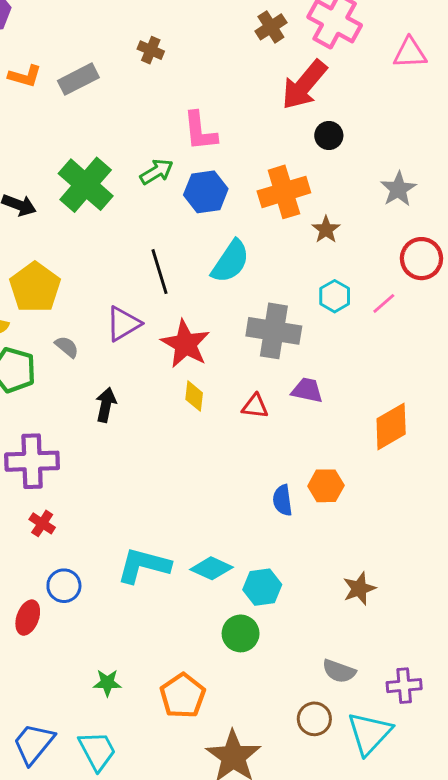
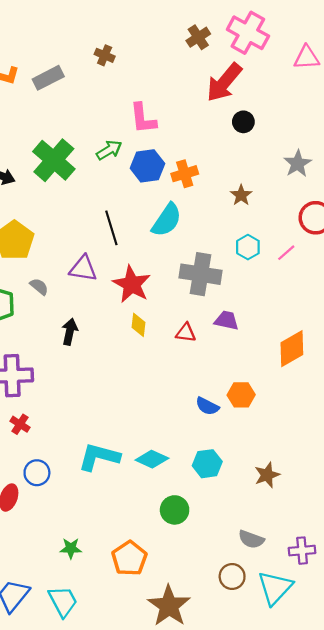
orange cross: (284, 192) -> (185, 174), moved, size x0.7
purple triangle: (123, 324) -> (83, 269), turned 40
blue semicircle: (283, 500) -> (207, 406), turned -55
cyan hexagon: (262, 587) -> (207, 464), moved

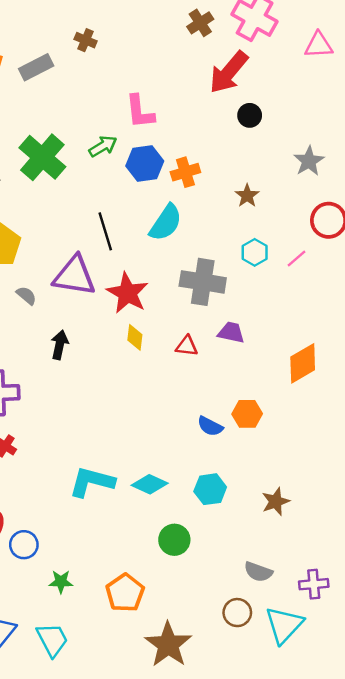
brown cross: (105, 55) -> (86, 40), moved
purple triangle: (83, 269) -> (74, 276), size x1.4
blue circle: (37, 473) -> (24, 545), moved

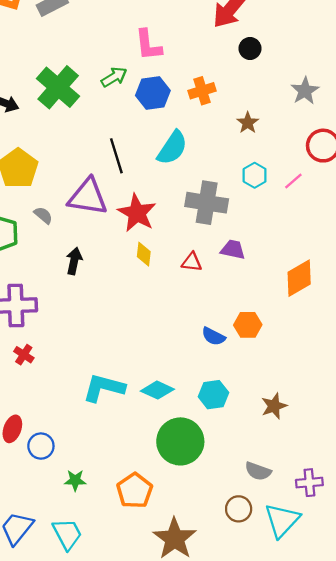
orange cross: (185, 172) -> (202, 91), moved
green circle: (174, 540) -> (180, 441), size x1.6

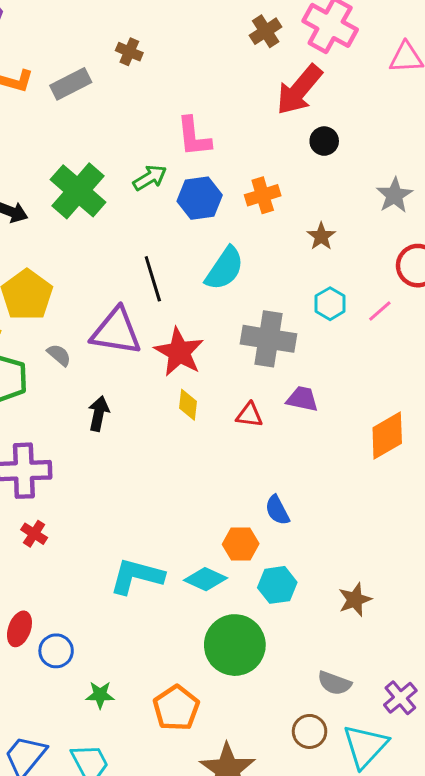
orange hexagon: (248, 325) -> (241, 544), moved
blue semicircle: (213, 336) -> (277, 510), turned 35
purple cross: (309, 483) -> (400, 698), turned -35

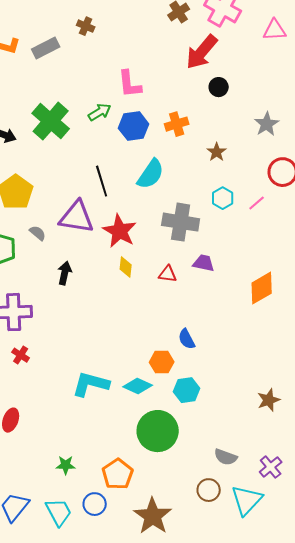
brown star: (355, 600) -> (269, 400), moved
blue circle: (56, 651) -> (95, 504), moved

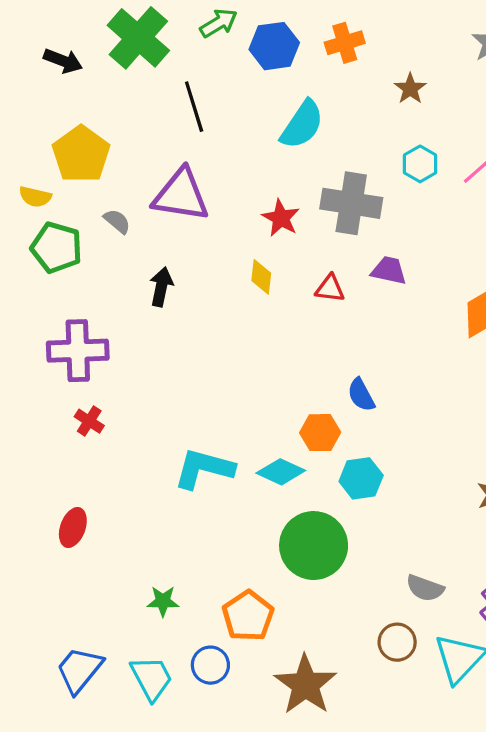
black line: (102, 181) -> (194, 107), moved
red star: (120, 231) -> (281, 218), moved, size x0.7

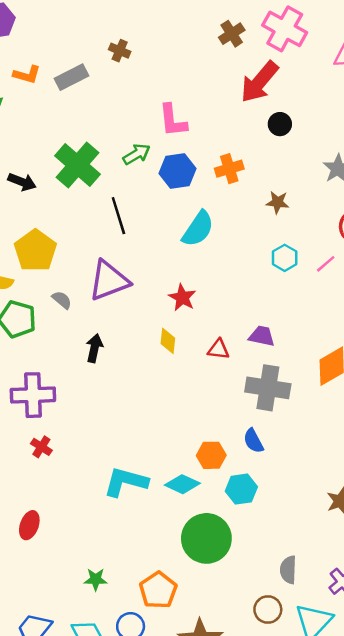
brown star: (410, 89) -> (277, 202), turned -30
purple triangle: (181, 195) -> (109, 281), turned -30
gray cross: (351, 203) -> (268, 388), moved
blue semicircle: (361, 395) -> (253, 441), moved
gray semicircle: (425, 588) -> (288, 570), turned 72

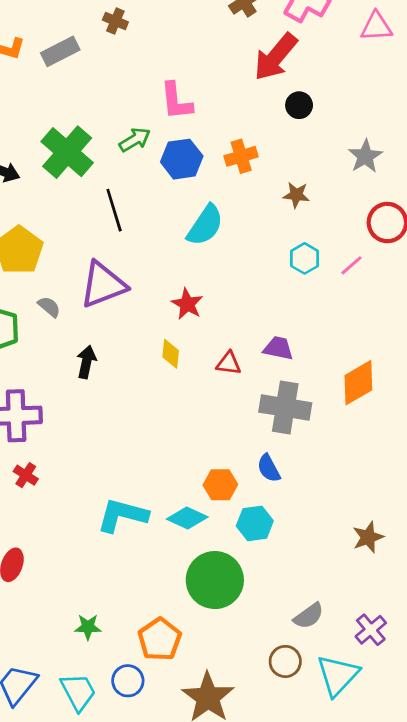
gray semicircle: (288, 570) -> (309, 616), turned -128

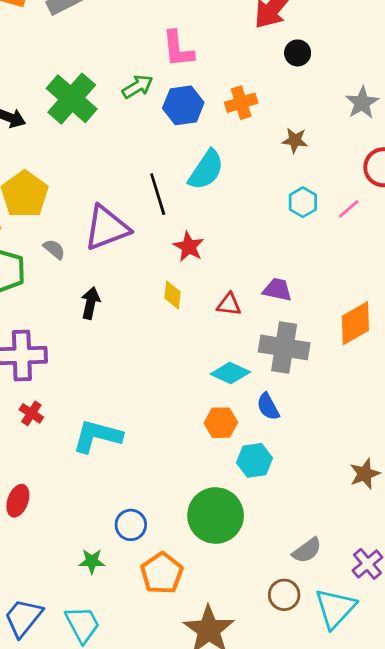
black line: (114, 210) -> (158, 194), moved
cyan L-shape: (122, 515) -> (97, 436), moved
cyan diamond: (187, 518) -> (230, 373), moved
blue circle: (128, 681) -> (131, 525), moved

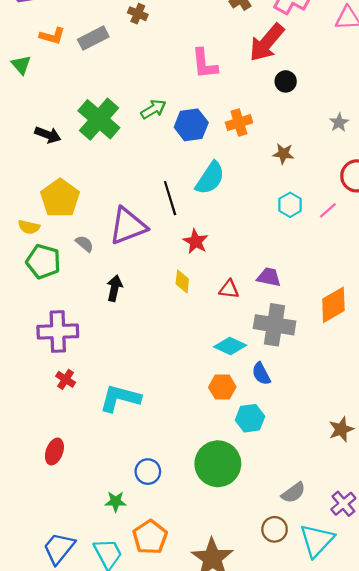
pink L-shape: (178, 49) -> (204, 64), moved
gray star: (362, 103) -> (339, 123), size x0.7
orange pentagon: (162, 573) -> (150, 537), moved

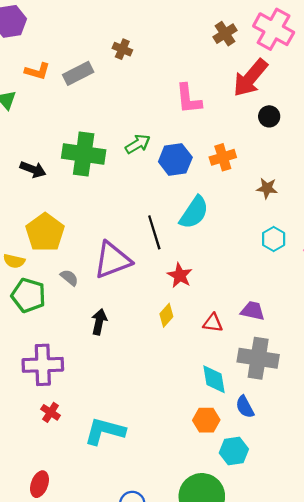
green cross: (99, 119) -> (84, 154), turned -33
yellow diamond: (182, 281) -> (166, 315), turned 35
cyan diamond: (230, 346) -> (214, 379), turned 56

